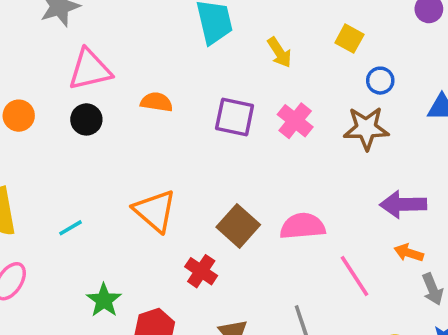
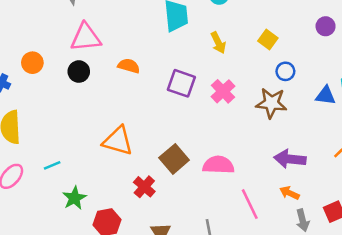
orange triangle: (155, 211) -> (118, 141), turned -32
cyan line: (70, 228) -> (52, 165), moved

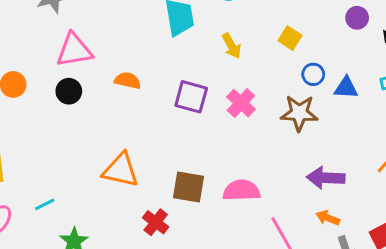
blue triangle: (326, 96) -> (346, 88), moved
brown square: (174, 159) -> (189, 187), turned -36

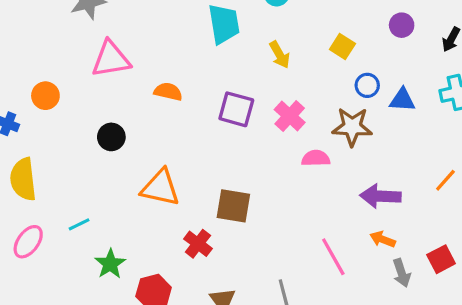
purple circle: (357, 18) -> (402, 25), moved
black circle: (69, 91) -> (111, 137), moved
pink semicircle: (242, 190) -> (316, 158), moved, size x0.7

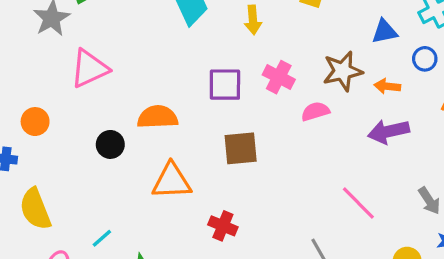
yellow arrow: (280, 55) -> (253, 20), turned 40
blue circle: (367, 85) -> (425, 59), moved
orange semicircle: (168, 92) -> (157, 117), moved, size x1.4
brown square: (233, 206) -> (241, 148), moved
orange arrow: (383, 239) -> (387, 86), moved

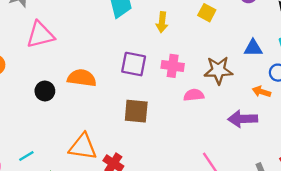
pink cross: (279, 77) -> (173, 66), turned -30
orange arrow: (387, 86) -> (262, 92), moved
orange triangle: (172, 181) -> (83, 147), moved

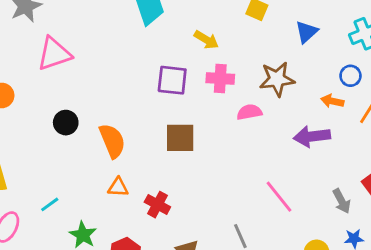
yellow arrow: (162, 22) -> (206, 40), moved, turned -60
blue triangle: (253, 48) -> (307, 32), moved, turned -36
orange semicircle: (82, 78) -> (112, 141), moved, turned 64
orange triangle: (83, 147) -> (118, 187), size x0.6

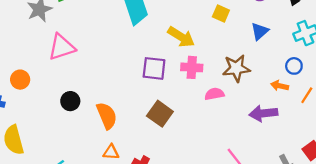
yellow arrow: (206, 40) -> (181, 37), size x1.4
brown square: (180, 138) -> (160, 114), turned 35

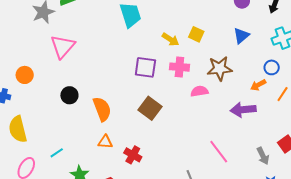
yellow square: (221, 13) -> (196, 34), moved
yellow arrow: (181, 37) -> (170, 39), size x0.7
pink triangle: (62, 47) -> (63, 46), turned -32
orange arrow: (280, 86) -> (258, 85), turned -42

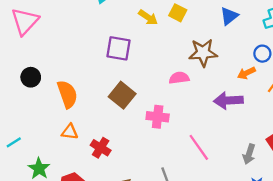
pink cross: (179, 67) -> (158, 117), moved
gray arrow: (263, 156) -> (249, 154), turned 42

